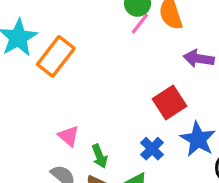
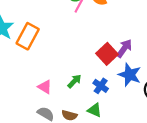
purple arrow: (199, 59) -> (124, 48), moved, turned 126
green arrow: (100, 156) -> (74, 81), moved, turned -104

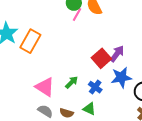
blue star: (130, 75) -> (121, 77), turned -30
pink triangle: (45, 87) -> (45, 87), size x1.5

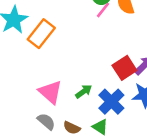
blue cross: (95, 87) -> (111, 102), size x1.5

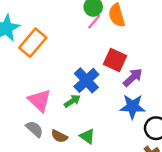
red square: (124, 68) -> (115, 60), moved, turned -35
blue cross: (111, 102) -> (86, 80), moved

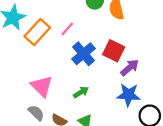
pink line: (94, 22) -> (67, 29), moved
blue cross: (86, 80) -> (84, 54), moved
green arrow: (72, 101) -> (81, 92), moved

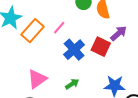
purple arrow: (130, 68) -> (119, 33), moved
pink triangle: (42, 86) -> (37, 79), turned 40

